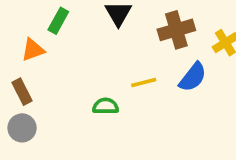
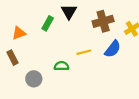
green rectangle: (58, 21) -> (48, 23), moved
gray circle: (22, 128) -> (34, 79), moved

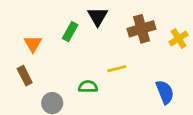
orange triangle: (19, 33) -> (33, 44), turned -40
blue semicircle: (113, 49) -> (165, 92), moved, turned -60

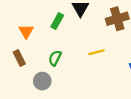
green semicircle: (88, 87) -> (55, 58), moved, turned -63

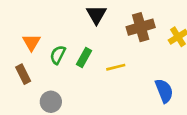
green rectangle: (57, 21) -> (84, 58), moved
green semicircle: (55, 58) -> (58, 55), moved

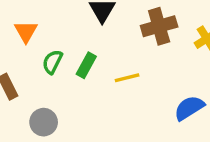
orange triangle: (31, 42) -> (26, 32), moved
blue semicircle: (164, 91) -> (189, 108), turned -100

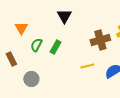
brown cross: (159, 26) -> (100, 40), moved
yellow line: (127, 78) -> (87, 66), moved

